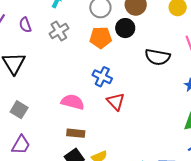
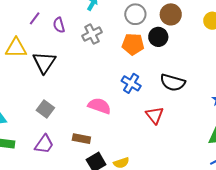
black semicircle: (158, 57) -> (173, 83), moved
red triangle: (116, 102) -> (155, 115), moved
brown rectangle: (76, 133) -> (81, 139), moved

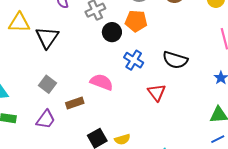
black circle: (158, 37) -> (112, 32), moved
brown rectangle: (81, 139) -> (75, 103), moved, turned -30

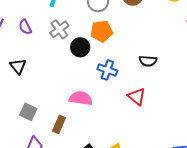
black triangle: (47, 38) -> (18, 66), size x0.7
black semicircle: (175, 60) -> (148, 61), size x0.7
brown rectangle: (75, 103) -> (59, 124), turned -36

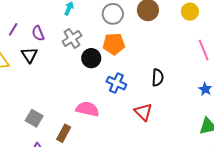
black semicircle: (148, 61) -> (158, 77), turned -96
black triangle: (18, 66) -> (29, 55), moved

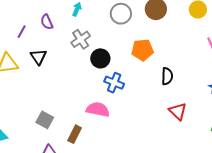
purple semicircle: (38, 33) -> (47, 22), moved
orange pentagon: (114, 44) -> (142, 50), moved
blue cross: (116, 83) -> (114, 83), moved
red triangle: (143, 112) -> (178, 111), moved

